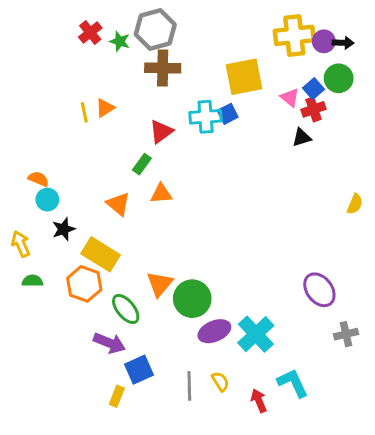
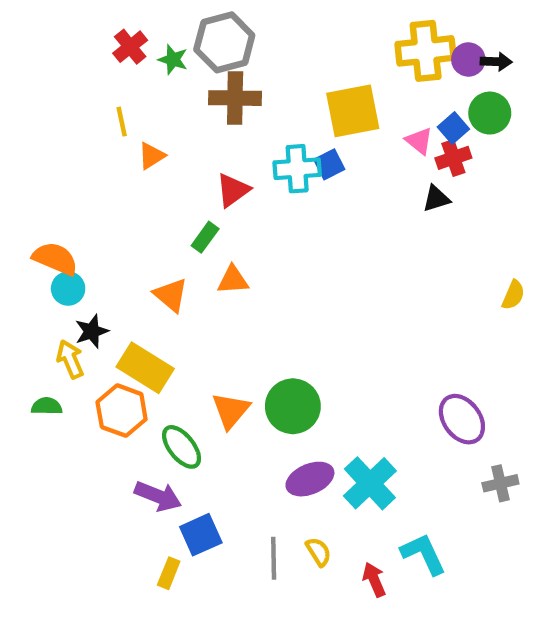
yellow line: (84, 112) -> (122, 122), moved
orange semicircle: (38, 179) -> (55, 259), size x1.5
yellow arrow: (21, 244) -> (70, 359), moved
green circle: (192, 299) -> (293, 406), moved

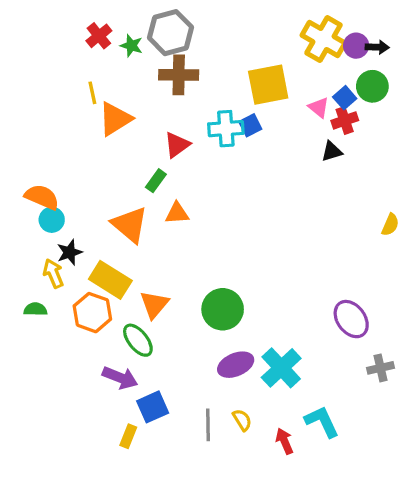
yellow cross: (426, 51) -> (324, 39), turned 36
orange triangle: (152, 156) -> (115, 119), size x1.6
orange triangle: (171, 295) -> (130, 225), size x1.4
orange triangle: (231, 411) -> (154, 304), moved

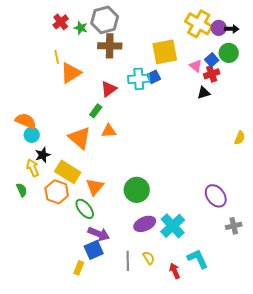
green semicircle: (35, 309) -> (22, 190), turned 64
purple arrow: (120, 378) -> (99, 234), moved

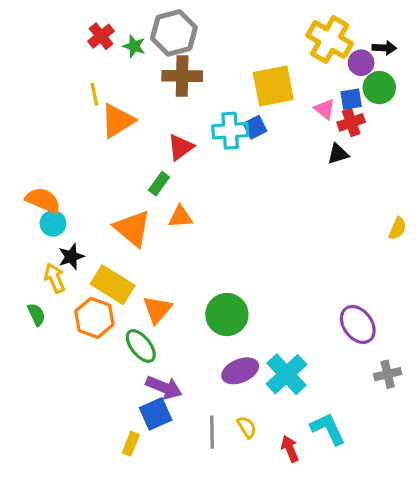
purple circle: (219, 28) -> (361, 63), moved
blue square: (212, 60) -> (351, 99), turned 32

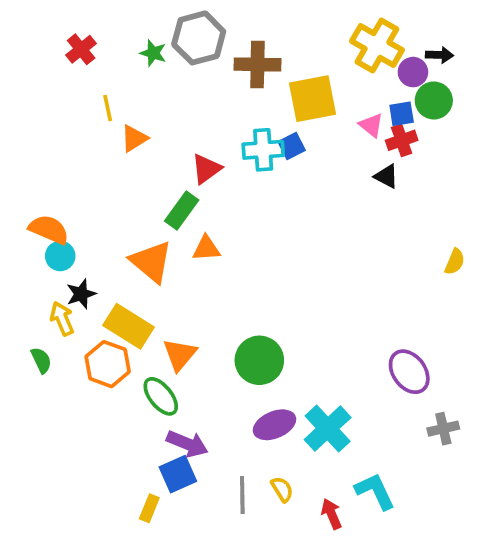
red cross: (101, 36) -> (81, 49), moved
brown cross: (182, 76) -> (257, 64), moved
orange triangle: (118, 121) -> (134, 138), size x0.7
black triangle: (338, 154) -> (386, 176), turned 45
green rectangle: (159, 184) -> (182, 210), size x1.4

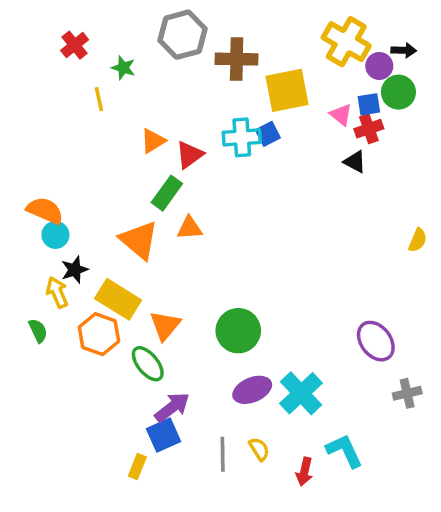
green star: (153, 53) -> (123, 68), moved
orange triangle: (134, 138) -> (153, 141), moved
purple arrow: (187, 444) -> (172, 407), turned -60
red arrow: (331, 514) -> (304, 472), turned -144

